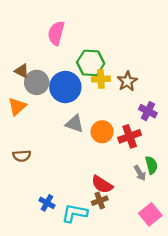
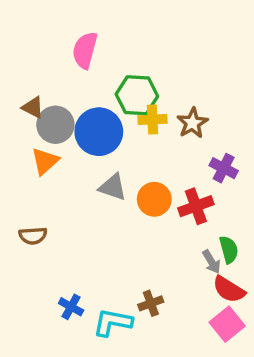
orange triangle: (17, 107) -> (45, 161), moved
red semicircle: (102, 185) -> (229, 289), moved

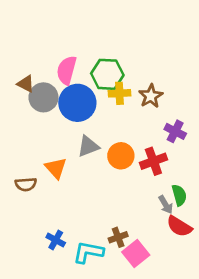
pink semicircle: (85, 50) -> (67, 70), moved
orange triangle: (45, 161) -> (56, 168), moved, turned -30
gray triangle: (113, 187) -> (88, 146), turned -40
pink square: (227, 324) -> (136, 254), moved

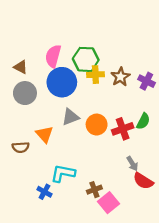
gray circle: (43, 97) -> (25, 93), moved
purple cross: (175, 131) -> (146, 81), moved
green semicircle: (179, 195) -> (143, 121), moved, turned 42
cyan L-shape: (88, 252) -> (63, 173), moved

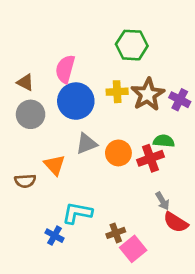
green hexagon: (86, 59) -> (132, 45), moved
brown star: (120, 77) -> (148, 94), size x1.4
green semicircle: (143, 121) -> (164, 141), moved, turned -112

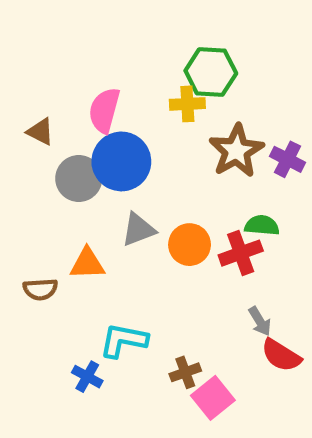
yellow cross: (117, 92) -> (187, 104), moved
gray circle: (31, 114) -> (79, 179), moved
orange triangle: (55, 165) -> (87, 264), turned -50

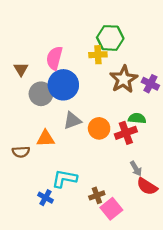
brown triangle: (40, 132) -> (21, 69), turned 32

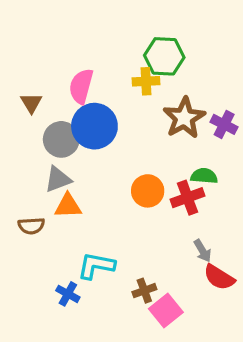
gray triangle: (72, 121) -> (58, 179), moved

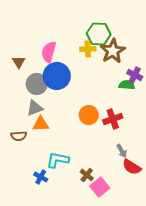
brown star: (184, 118) -> (113, 51), moved
green semicircle: (204, 176) -> (127, 85), moved
brown cross: (144, 291) -> (87, 175), turned -32

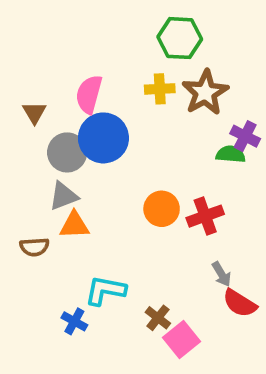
green hexagon: (99, 34) -> (180, 38), moved

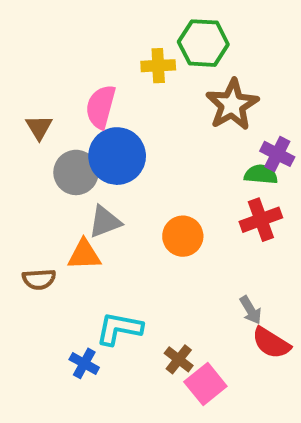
yellow cross: (160, 89) -> (158, 66), moved
gray triangle: (63, 196) -> (105, 222), moved
red cross: (205, 216) -> (261, 220), moved

